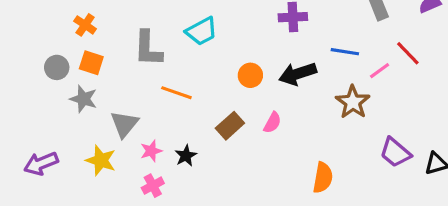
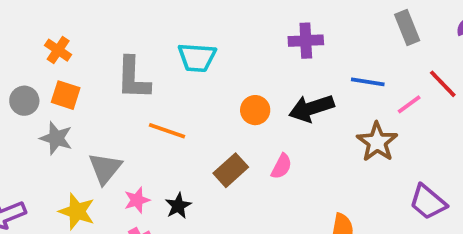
cyan trapezoid: (202, 31) -> (197, 58), turned 32

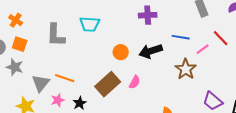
orange line: (167, 131) -> (65, 78), moved
brown rectangle: (231, 170) -> (108, 84), size x1.4

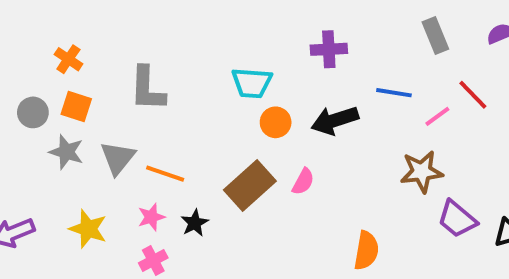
cyan trapezoid: (90, 24) -> (252, 83), moved
brown star: (186, 69) -> (422, 172), moved, turned 30
gray triangle: (41, 83) -> (118, 158), moved

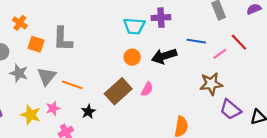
cyan trapezoid: (252, 83) -> (134, 26), moved
orange square: (76, 107) -> (36, 44), moved
pink star: (151, 217) -> (53, 108), moved

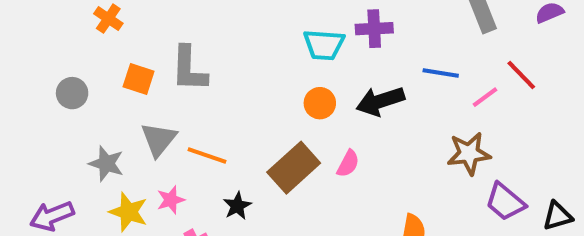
orange cross: (20, 23) -> (108, 19), moved
gray star: (19, 73) -> (106, 164), moved

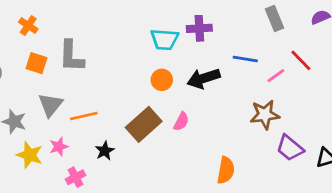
orange cross: (108, 19) -> (28, 26), moved
orange line: (207, 156) -> (84, 116), turned -32

